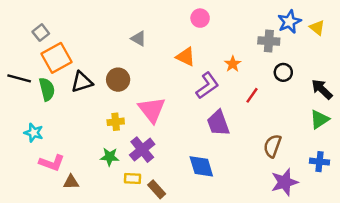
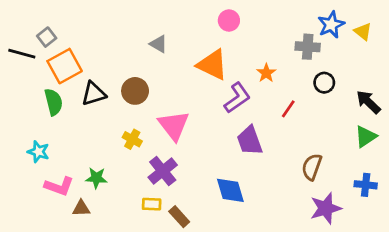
orange triangle: (186, 57) -> (212, 65), size x1.4
black line: (19, 78) -> (22, 54), moved
yellow cross: (116, 122) -> (132, 139), turned 35
green star: (110, 157) -> (96, 178), moved

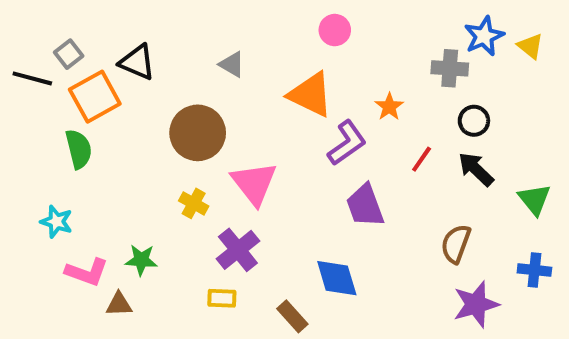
brown circle: (135, 91) -> (198, 133), size x1.4
black triangle: (94, 94) -> (137, 62), moved, turned 40
black arrow: (368, 102) -> (476, 169), moved
green triangle: (366, 136) -> (534, 199), turned -35
brown rectangle: (179, 217) -> (292, 316), moved

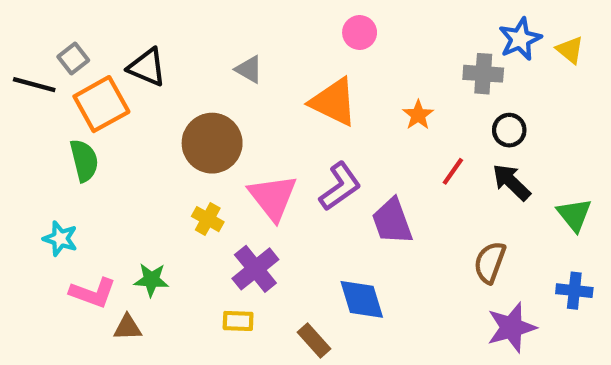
purple L-shape: (347, 143) -> (340, 186), moved

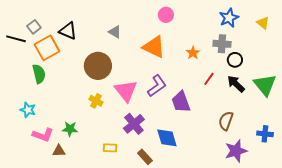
blue star: (520, 39) -> (229, 18), moved
gray cross: (483, 74) -> (222, 44), moved
green triangle: (574, 215) -> (265, 85), moved, size x1.4
purple cross: (255, 269) -> (134, 124), moved

